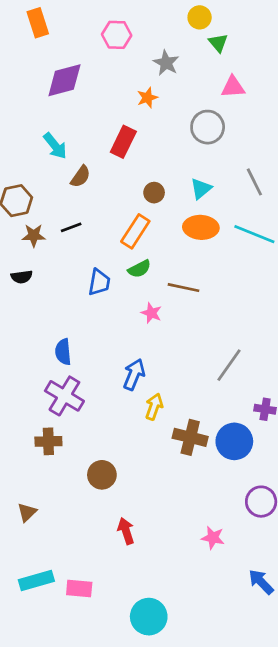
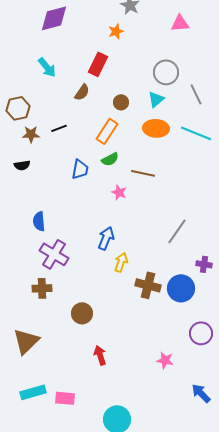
gray circle: (208, 127) -> (166, 72), moved
brown semicircle: (80, 177) -> (82, 92), moved
blue semicircle: (63, 352) -> (39, 221), moved
brown triangle: (27, 512) -> (26, 341), size x1.8

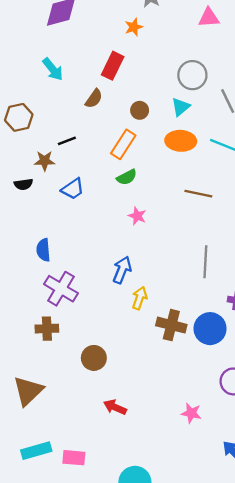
brown star: (31, 134) -> (45, 161), moved
blue trapezoid: (80, 169) -> (73, 189), moved, turned 45
brown line: (143, 173) -> (198, 194), moved
gray line: (177, 231) -> (205, 262), turned -32
red arrow: (100, 355) -> (115, 407), turned -48

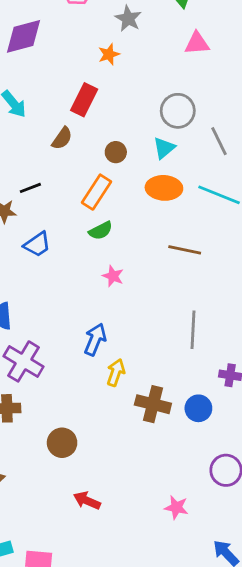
blue circle: (210, 329) -> (198, 408), size x0.7

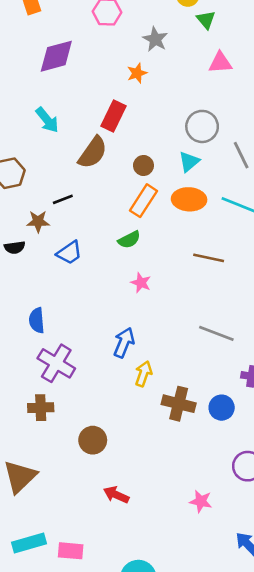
brown semicircle: (62, 138) -> (93, 152), size x1.5
orange rectangle: (96, 192) -> (143, 201), moved
gray line: (193, 330) -> (216, 333), turned -72

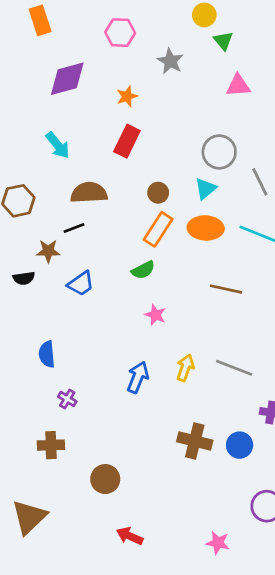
orange star: (137, 73) -> (127, 96), moved
brown semicircle: (93, 152) -> (89, 193), moved, turned -128
purple cross: (56, 363) -> (67, 399), size x0.5
yellow arrow: (143, 374) -> (185, 368), moved

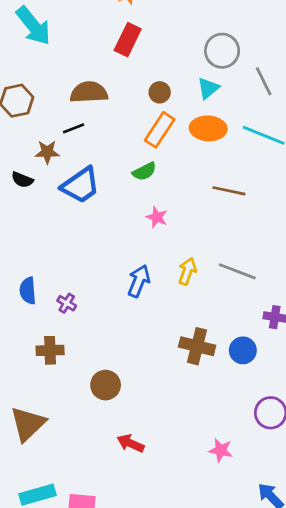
cyan arrow: (58, 145) -> (33, 26), moved, size x1.4
black semicircle: (24, 278) -> (22, 180), turned 30
blue trapezoid: (81, 284) -> (81, 185), size x1.4
blue semicircle: (47, 354) -> (28, 291), moved

